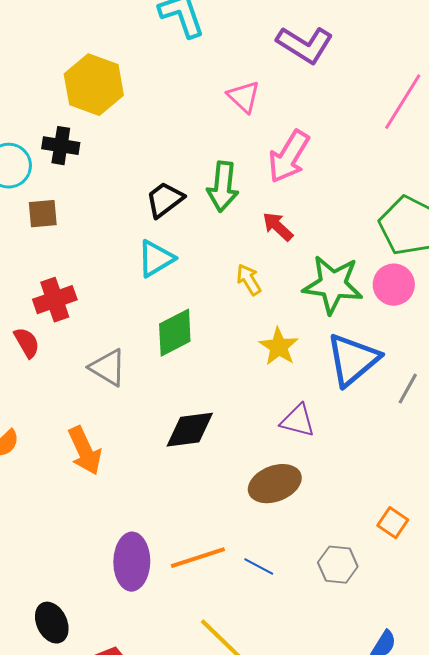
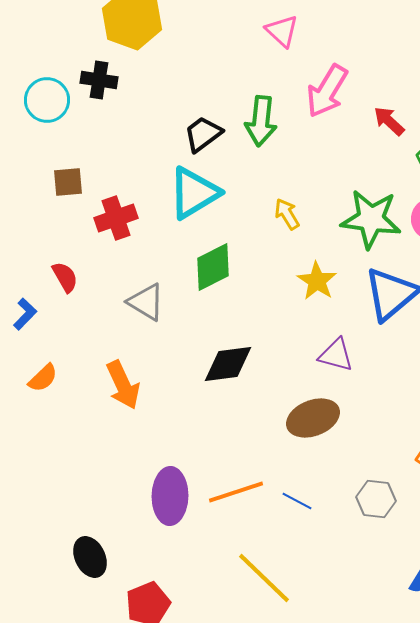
brown square: (43, 214) -> (68, 182), moved
red arrow: (278, 227) -> (389, 121), moved
cyan triangle: (156, 259) -> (194, 193), size x1.4
red cross: (55, 300) -> (116, 218), moved

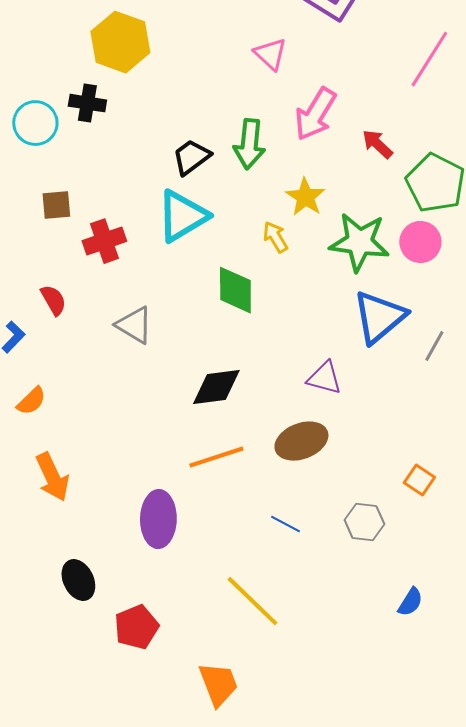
green diamond: (213, 267) -> (235, 290), moved, turned -63
yellow star: (317, 281) -> (305, 197), moved
orange arrow: (123, 385) -> (52, 477), moved
orange line: (236, 492) -> (216, 457), moved

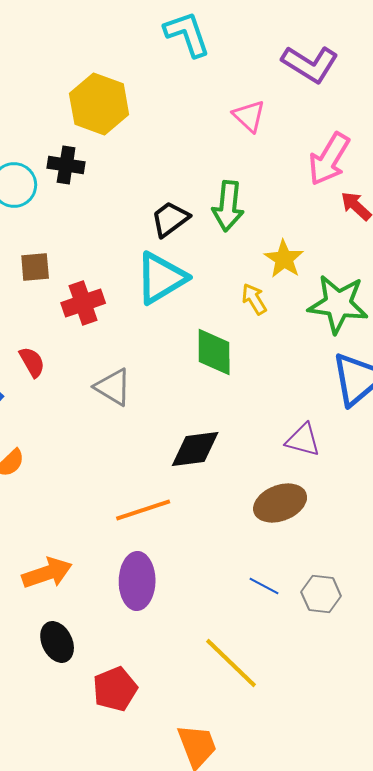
pink arrow: (315, 114) -> (329, 159), moved
orange line: (216, 457) -> (143, 510), moved
orange arrow: (52, 477) -> (47, 573), moved, turned -84
gray hexagon: (364, 522) -> (321, 594), moved

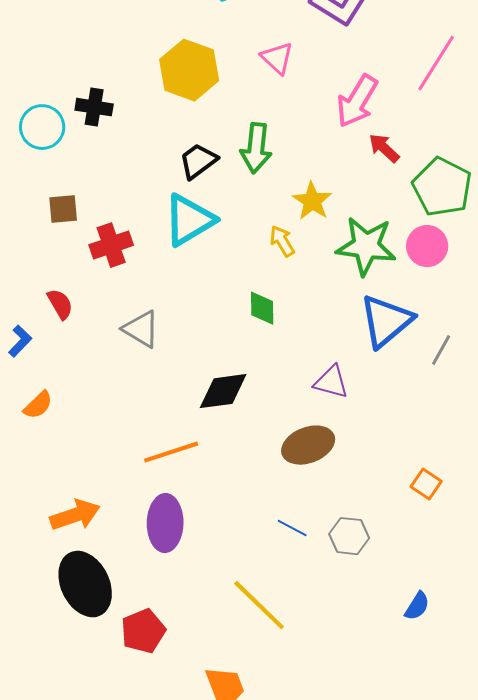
yellow hexagon: (99, 104) -> (189, 70), moved
green diamond: (214, 352) -> (262, 308), moved, size x0.7
black ellipse: (57, 642) -> (85, 584), size x1.6

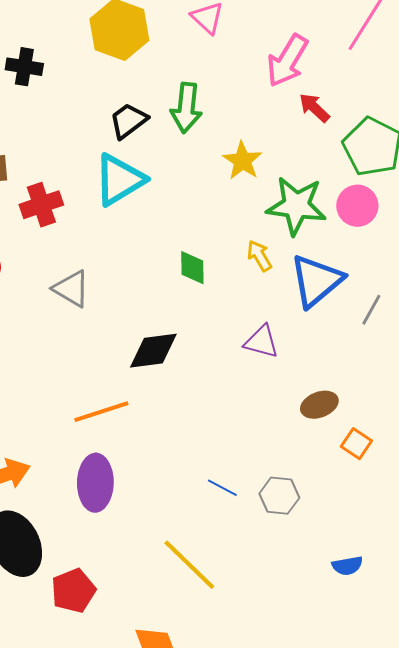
yellow arrow: (282, 241) -> (259, 256), moved
brown ellipse: (308, 445) -> (319, 405), moved, size x0.7
blue semicircle: (417, 606) -> (347, 566), turned 48

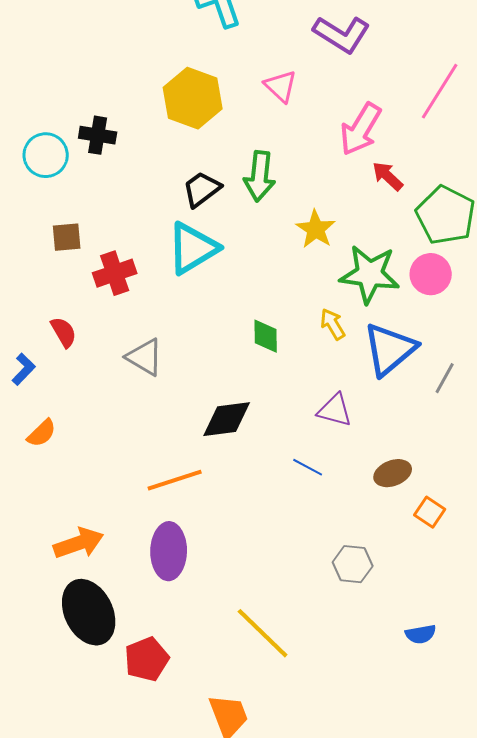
blue line: (222, 488) -> (308, 467), moved

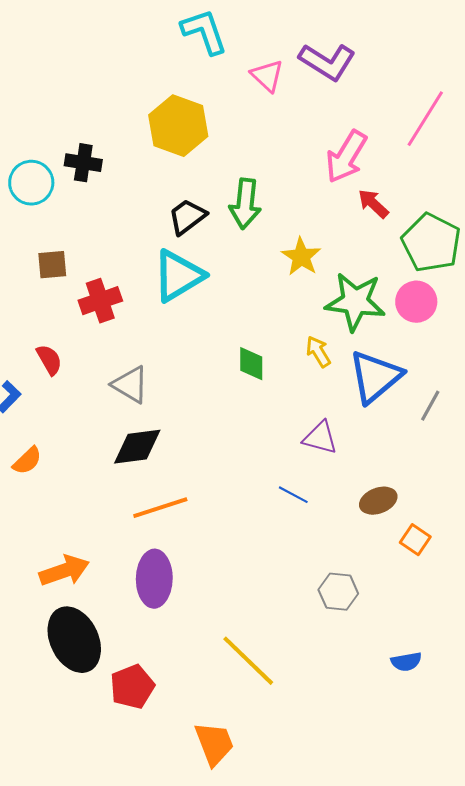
pink triangle: (281, 86) -> (267, 76), moved
black diamond: (227, 419) -> (137, 447), moved

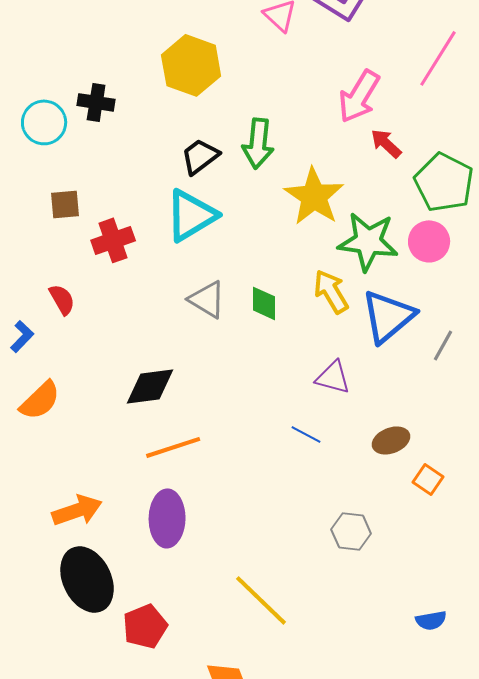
yellow star: (301, 257) -> (314, 196), size x1.5
yellow arrow: (318, 352) -> (331, 291), size x1.4
gray triangle: (130, 385) -> (207, 299), moved
orange semicircle: (27, 461) -> (40, 400), size x1.4
blue semicircle: (406, 662) -> (431, 620), moved

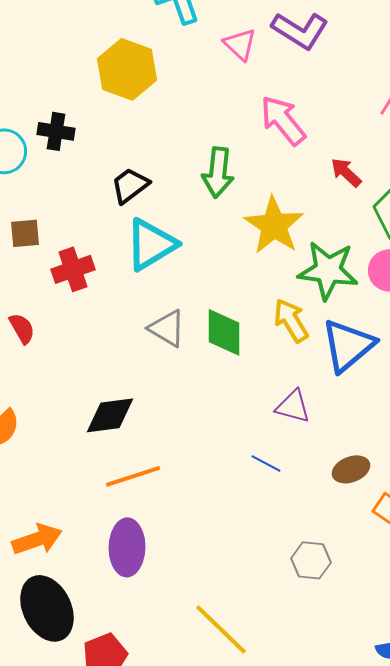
yellow hexagon: (191, 65) -> (127, 69), moved
pink arrow: (359, 96) -> (283, 120), moved, turned 110
black trapezoid: (200, 156) -> (130, 185), moved
green diamond: (264, 303) -> (224, 332), size x1.4

